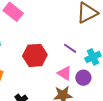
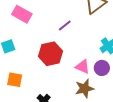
purple line: (70, 48) -> (65, 26), moved, turned -64

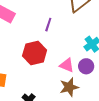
purple line: (65, 26) -> (48, 25), turned -32

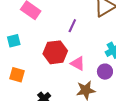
pink triangle: (67, 65) -> (78, 64), moved

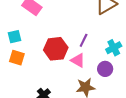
purple line: (72, 26) -> (84, 40), moved
orange square: (17, 75) -> (17, 58), moved

